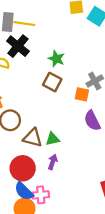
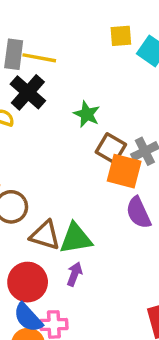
brown square: (52, 82) -> (111, 148), moved
orange square: (82, 94) -> (124, 171), size x1.5
green triangle: (53, 139) -> (76, 238), size x1.5

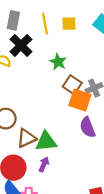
yellow square: (121, 36) -> (69, 24), moved
yellow line: (39, 58) -> (45, 24), moved, turned 65
brown triangle: (45, 235) -> (26, 138), turned -45

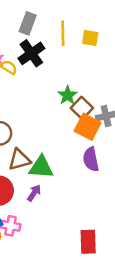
green star: (58, 62) -> (68, 95), moved

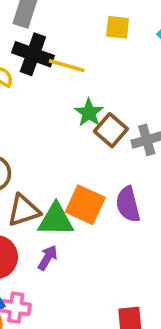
yellow line: (63, 33) -> (67, 66), moved, turned -70
black cross: (31, 53) -> (33, 54), turned -32
orange square: (88, 127) -> (85, 205), moved

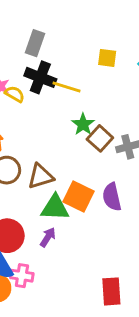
brown triangle: (24, 210) -> (41, 176), moved

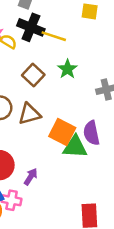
brown square: (100, 138) -> (33, 75), moved
green triangle: (55, 208) -> (75, 147), moved
purple arrow: (48, 237) -> (31, 177), moved

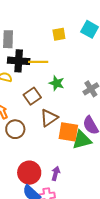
brown square: (33, 75) -> (32, 96), turned 30
brown triangle: (29, 114) -> (49, 118), moved

